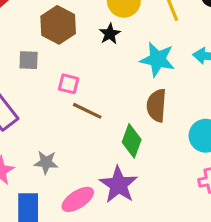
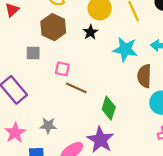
brown semicircle: (157, 105) -> (144, 76), moved

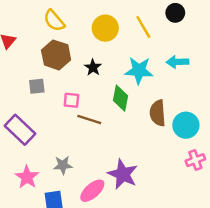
black star: (90, 32) -> (93, 67), moved
brown semicircle: (144, 76) -> (158, 113), moved
green diamond: (109, 108) -> (121, 98), moved

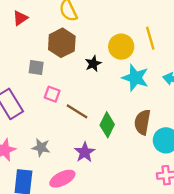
yellow circle: (105, 28) -> (121, 47), moved
green diamond: (121, 98) -> (107, 125), moved
pink square: (71, 100) -> (52, 94), moved
purple star: (123, 174) -> (85, 152), moved, size x0.7

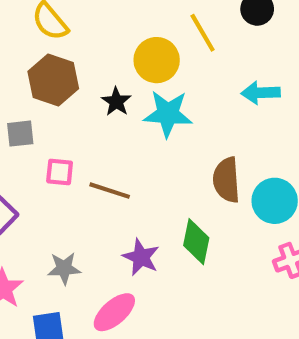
cyan star: (135, 78) -> (168, 114), moved
green diamond: (107, 125) -> (196, 242), moved

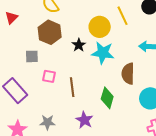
brown semicircle: (226, 180) -> (128, 74), moved
brown line: (110, 191) -> (72, 87), turned 60
green diamond: (196, 242) -> (107, 98), moved

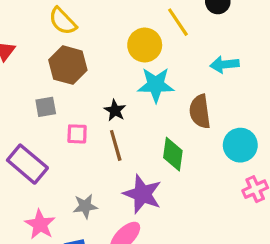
black star: (79, 45) -> (115, 110), moved
purple star: (84, 120) -> (142, 194), size x1.4

